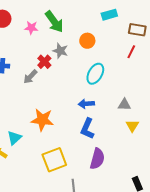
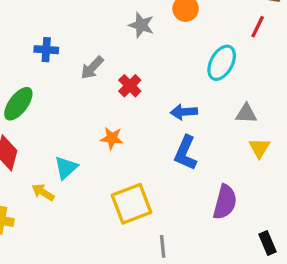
red cross: (44, 62) -> (130, 86), moved
cyan ellipse: (95, 74) -> (222, 63), moved
orange star: (42, 120) -> (112, 138), size x0.6
purple semicircle: (97, 159) -> (225, 202), moved

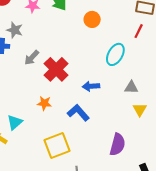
gray star: (141, 25) -> (15, 30), moved
red cross: (130, 86) -> (56, 69), size x1.6
blue L-shape: (186, 153) -> (78, 113), moved, turned 115

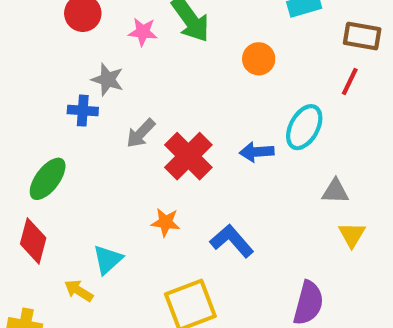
blue arrow: (91, 86) -> (257, 152), moved

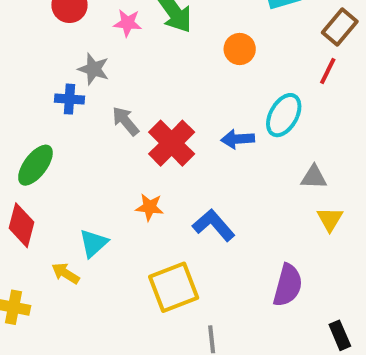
brown rectangle: (362, 36) -> (340, 27), turned -60
gray arrow: (141, 133) -> (126, 121), turned 96

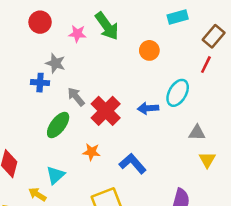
green ellipse: (35, 165) -> (58, 125), moved

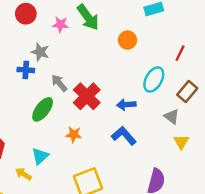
brown rectangle: (214, 36) -> (187, 91), moved
blue arrow: (148, 108) -> (126, 105), moved
gray triangle: (197, 133) -> (172, 117), turned 35
blue L-shape: (133, 164) -> (124, 136), moved

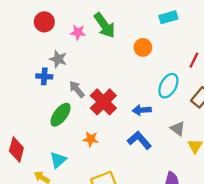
gray triangle: (172, 117) -> (178, 129), moved

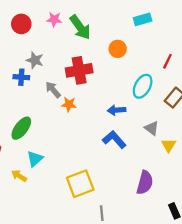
pink star: (78, 32) -> (54, 19), moved
red cross: (103, 102) -> (79, 70), moved, turned 35
green ellipse: (61, 115) -> (21, 128), moved
orange star: (91, 139) -> (69, 104), moved

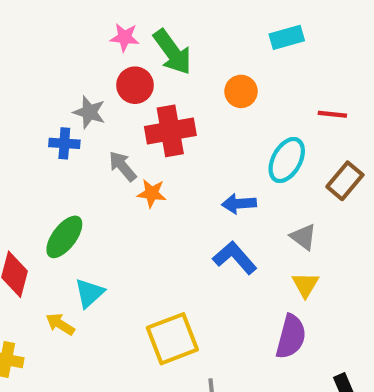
red circle: (21, 24) -> (135, 85), moved
red line: (167, 61) -> (332, 114), turned 70
yellow triangle: (169, 145) -> (305, 285), moved

